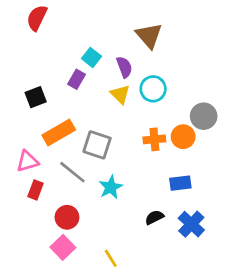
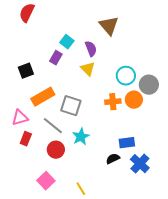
cyan circle: (153, 89) -> (126, 76), moved
blue rectangle: (180, 183) -> (127, 143), moved
red circle: (67, 217) -> (56, 150), moved

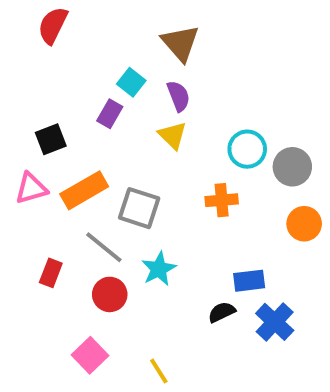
brown triangle: (109, 26) -> (180, 43), moved
orange circle: (134, 100) -> (304, 224), moved
pink triangle: (20, 118) -> (31, 188), moved

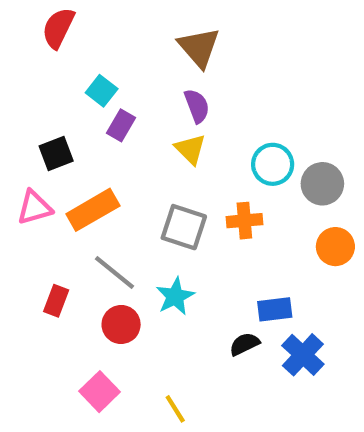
cyan square: (131, 82) -> (102, 91), moved
gray square: (139, 208) -> (184, 227), moved

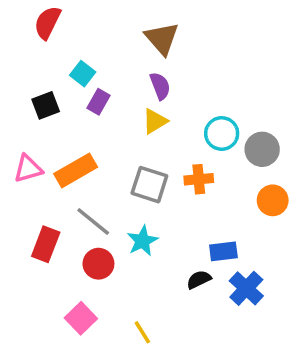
yellow triangle: (190, 149) -> (155, 121), turned 44
black square: (56, 153) -> (46, 105), moved
red rectangle: (56, 301) -> (46, 244), size x1.4

